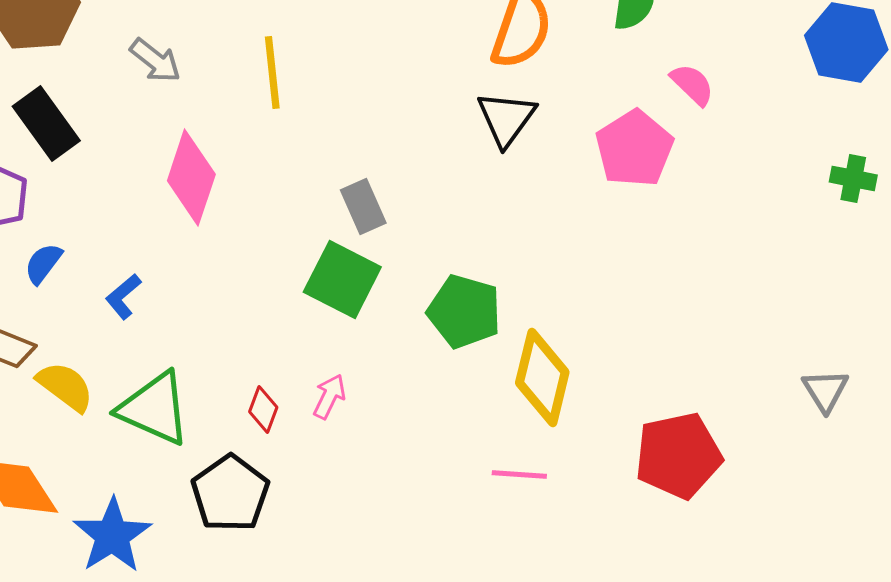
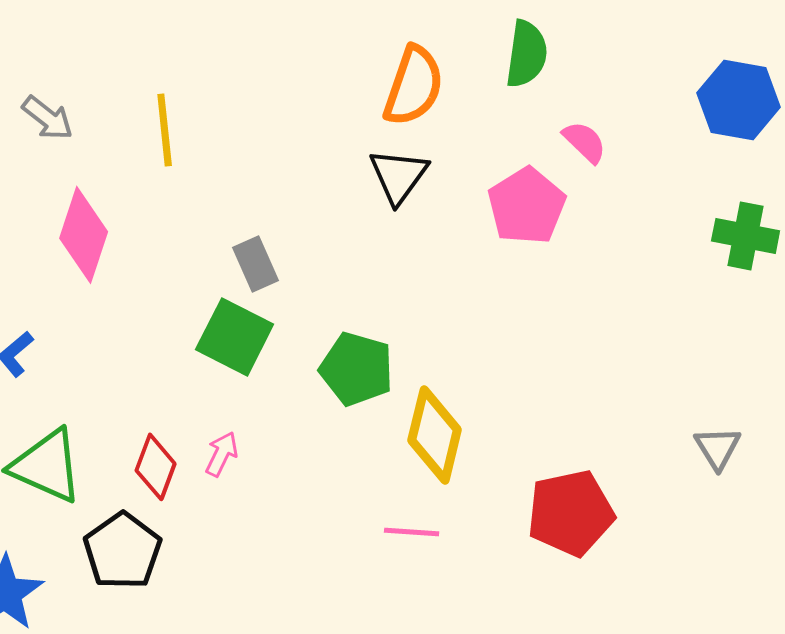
green cross: (853, 178) -> (746, 236), size x1.4
red diamond: (263, 409) -> (156, 467), size x1.4

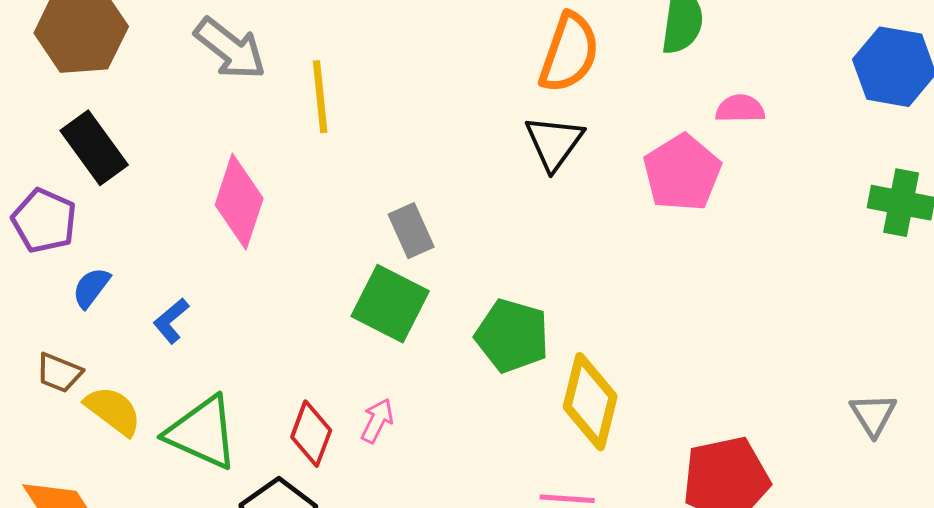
gray arrow: (48, 118) -> (230, 49), moved, size x1.4
pink semicircle: (585, 142) -> (740, 109), turned -45

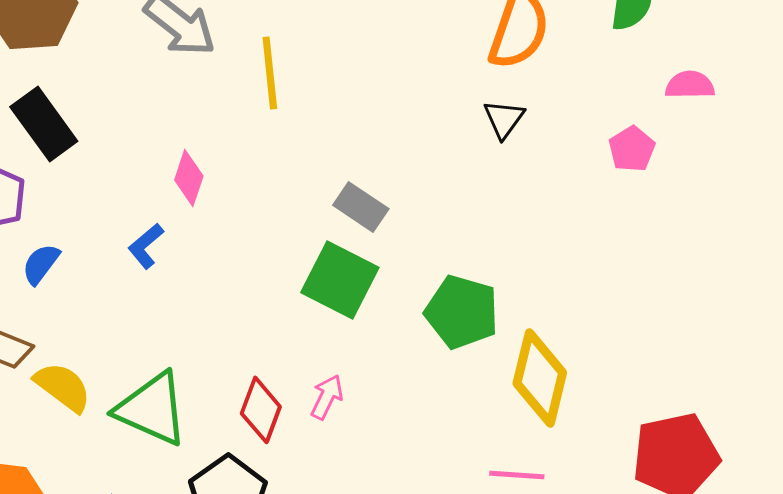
black triangle: (554, 143) -> (504, 119), size x0.7
pink pentagon: (682, 173) -> (632, 149), size x0.6
pink diamond: (239, 202) -> (189, 178), size x0.6
gray rectangle: (411, 231) -> (361, 207), turned -32
blue L-shape: (171, 321) -> (146, 246), moved

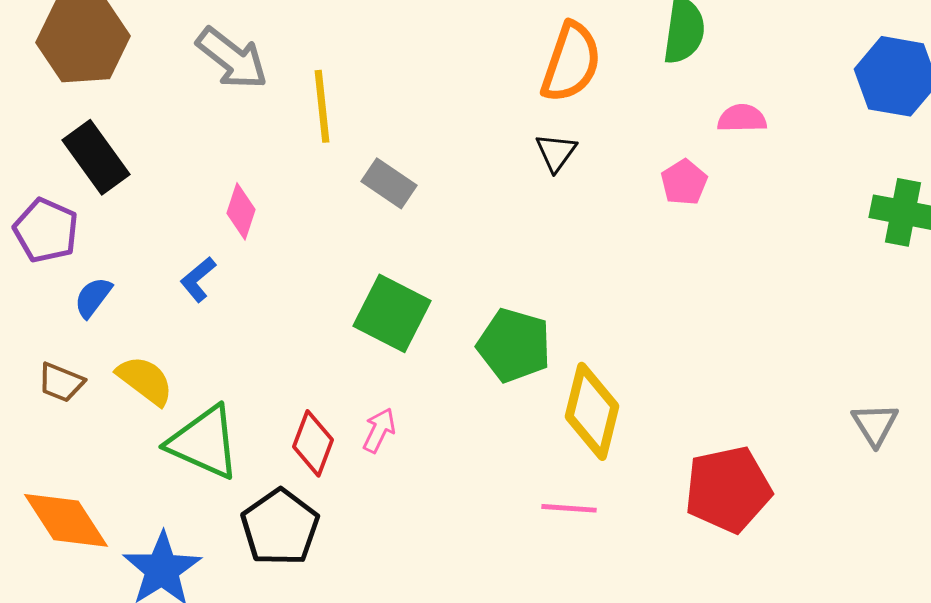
gray rectangle: (361, 207) -> (389, 183), moved
yellow semicircle: (63, 387) -> (145, 380), moved

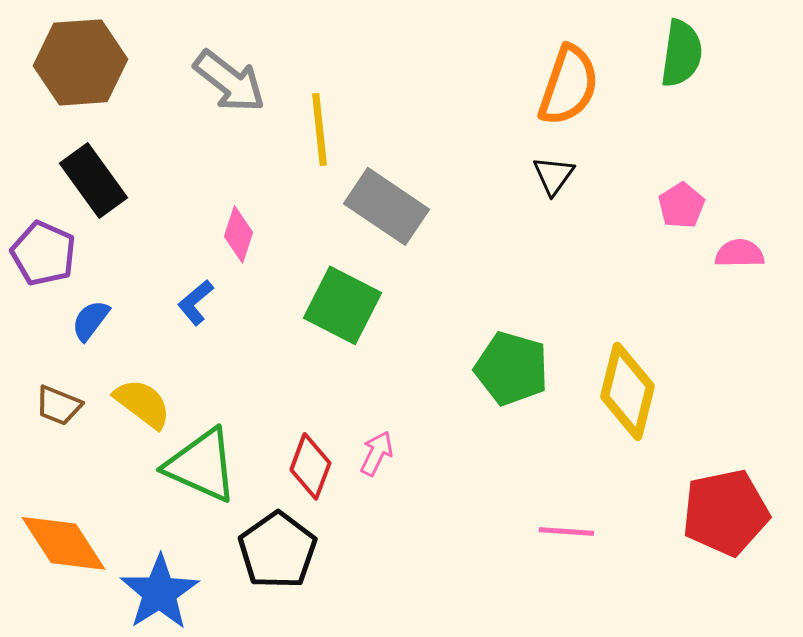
pink semicircle: (742, 118) -> (739, 253), moved
gray rectangle: (389, 183) -> (386, 206), size x1.5
green square: (392, 313) -> (342, 305), moved
yellow diamond: (592, 411) -> (627, 391), moved

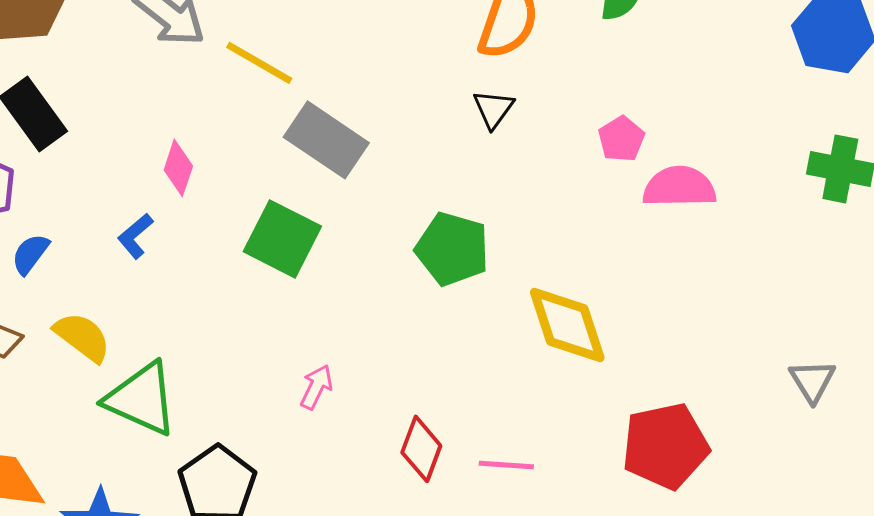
yellow line: (319, 129) -> (259, 63), turned -54
pink semicircle: (739, 253) -> (679, 187), size x1.5
green pentagon: (511, 368) -> (452, 249), moved
yellow diamond: (627, 391) -> (567, 325), turned -32
red diamond: (310, 466) -> (421, 449), moved

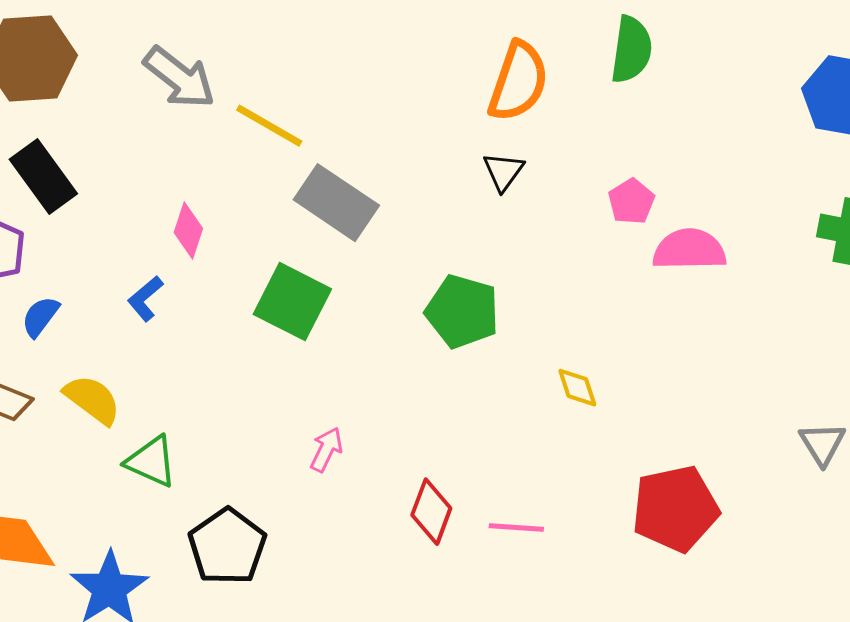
yellow diamond: (567, 325) -> (577, 388), size x0.5
green triangle: (141, 399) -> (151, 462), size x0.7

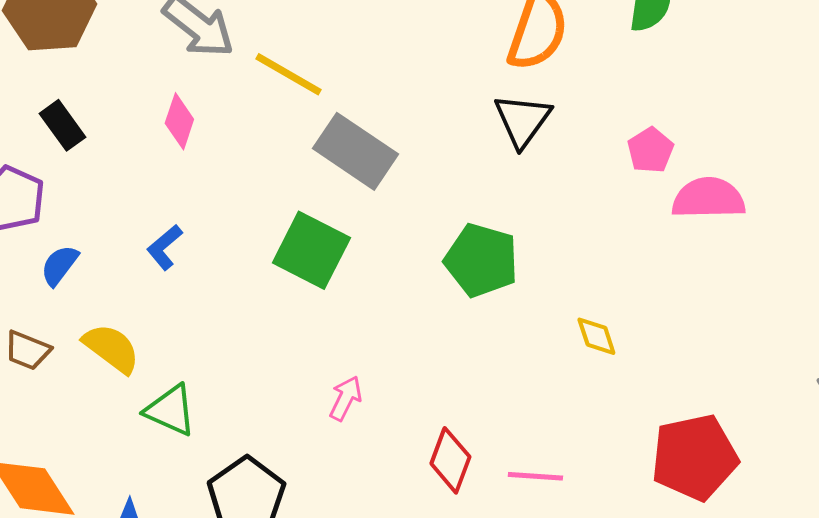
black triangle: (503, 172) -> (522, 120), size x1.4
black rectangle: (43, 177) -> (62, 125), size x0.7
pink diamond: (188, 231) -> (179, 121), moved

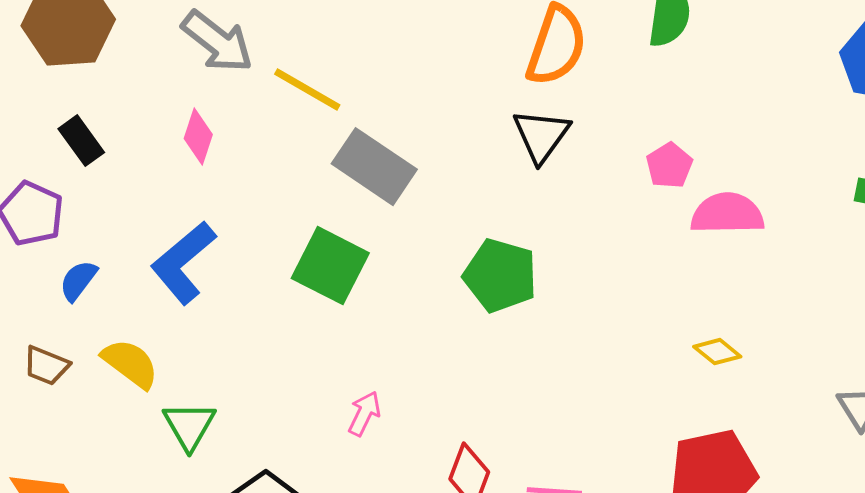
blue L-shape: (164, 247) -> (183, 263), size x1.8
yellow diamond: (596, 336) -> (717, 352), moved, turned -33
green triangle: (170, 410) -> (189, 426), turned 36

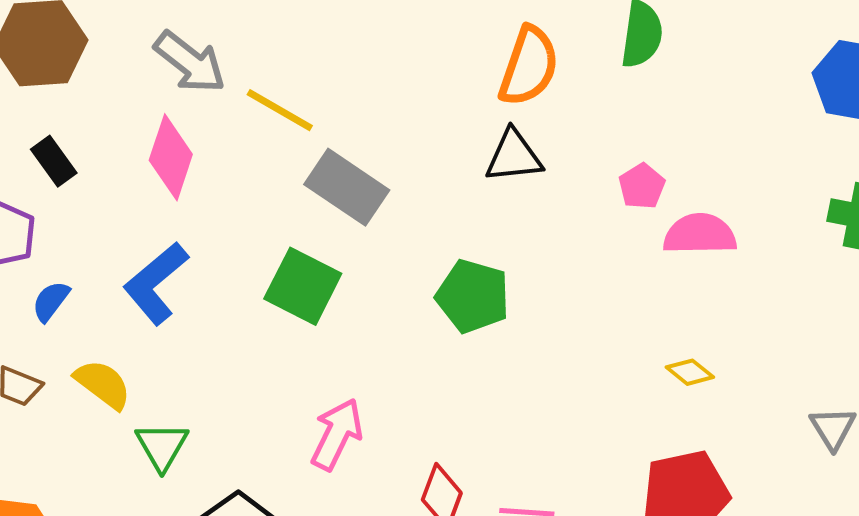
black triangle: (541, 136) -> (514, 156), turned 48
pink diamond: (198, 137) -> (171, 157), size x1.5
pink arrow: (364, 414) -> (337, 434), size x1.6

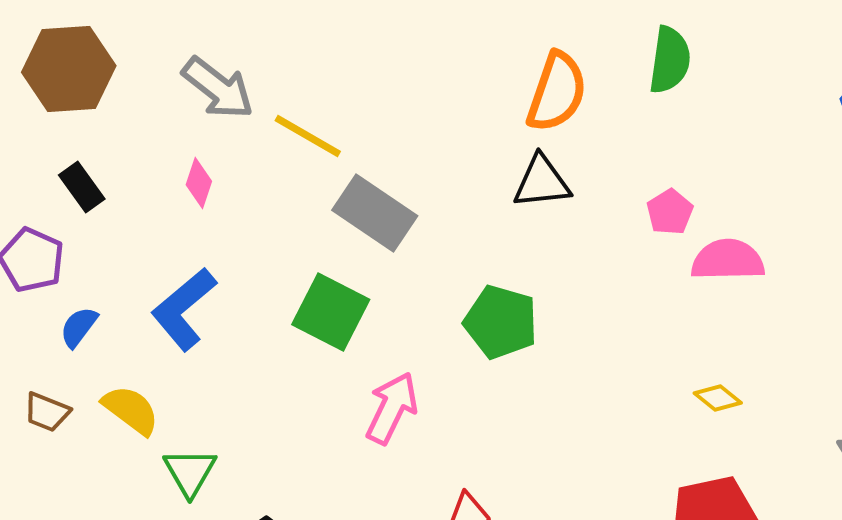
pink diamond: (171, 157) -> (199, 183), size x0.6
pink arrow: (337, 434) -> (392, 408), moved

